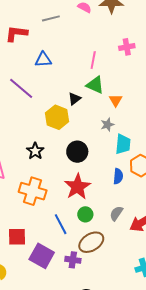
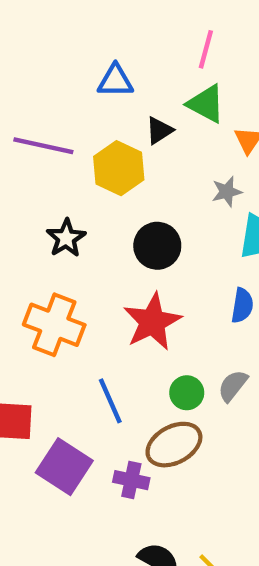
blue triangle: (43, 60) -> (115, 81), moved
purple line: (21, 88) -> (43, 146), moved, turned -32
green circle: (85, 214) -> (187, 393), moved

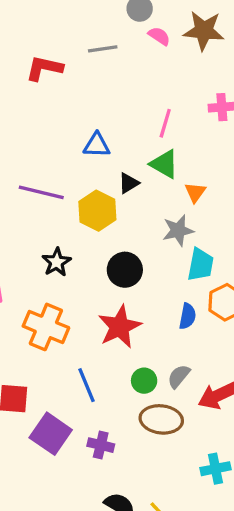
gray star: (227, 192) -> (178, 230), size x1.4
brown ellipse: (174, 445) -> (161, 419), moved, turned 33

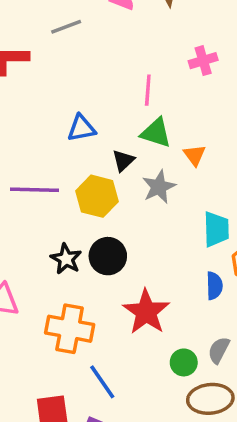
gray star: (178, 230) -> (159, 187), moved
black circle: (125, 270) -> (108, 256), moved
blue line: (86, 385) -> (102, 382), moved

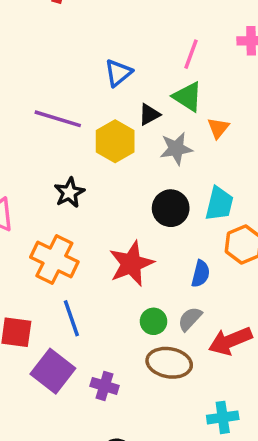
blue triangle: (81, 128) -> (118, 73), turned -44
black circle: (108, 256) -> (171, 208), moved
blue semicircle: (214, 286) -> (201, 274), moved

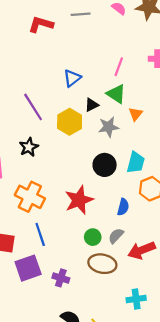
purple line: (58, 119) -> (33, 107), turned 40
black star: (69, 192) -> (29, 147), moved
purple square: (53, 371) -> (28, 268), turned 32

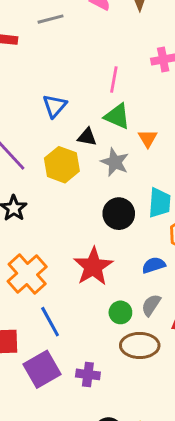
black triangle: (92, 105) -> (87, 137), turned 48
gray star: (108, 127) -> (115, 162), turned -30
orange cross: (30, 197) -> (27, 274), turned 32
blue semicircle: (123, 207) -> (154, 265), turned -112

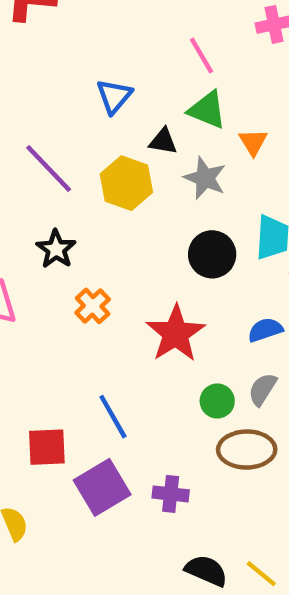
pink line: (114, 80) -> (201, 55), turned -40
orange cross: (27, 274) -> (93, 306), moved, size x0.6

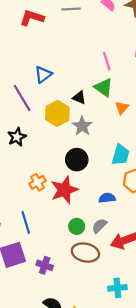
blue triangle: (114, 96) -> (43, 74), moved
gray star: (205, 178) -> (82, 126), moved
black circle: (212, 254) -> (77, 160), moved
orange cross: (93, 306) -> (38, 182), moved

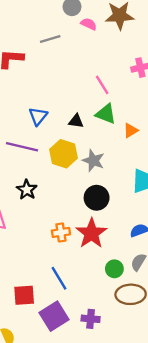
purple line: (22, 98) -> (22, 147), turned -32
black triangle: (79, 98) -> (76, 121), moved
orange triangle: (122, 108) -> (131, 130), turned 32
orange cross: (38, 182) -> (61, 232), turned 35

